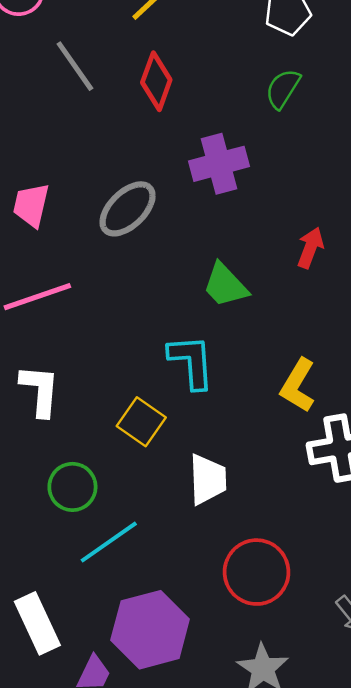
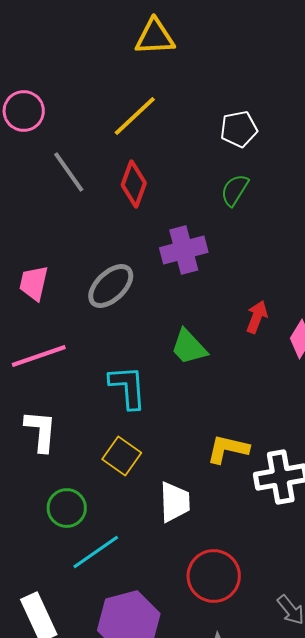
cyan L-shape: (191, 362) -> (128, 387), moved
yellow L-shape: (298, 385) -> (228, 449), moved, turned 72

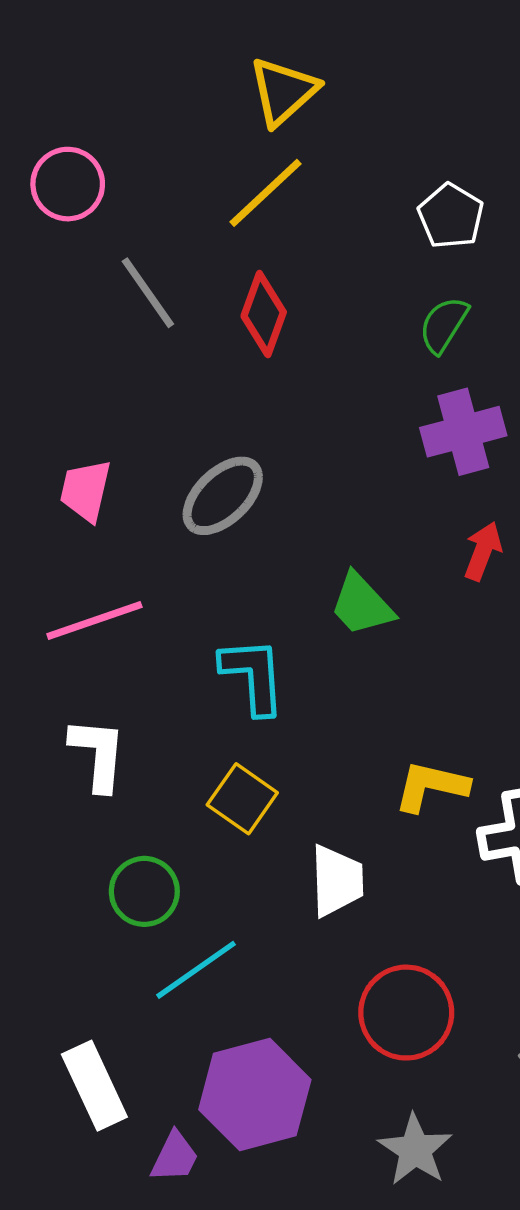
yellow triangle: (155, 37) -> (283, 91), moved, turned -39
white pentagon: (239, 129) -> (451, 216), turned -30
purple cross: (184, 250) -> (463, 432), moved

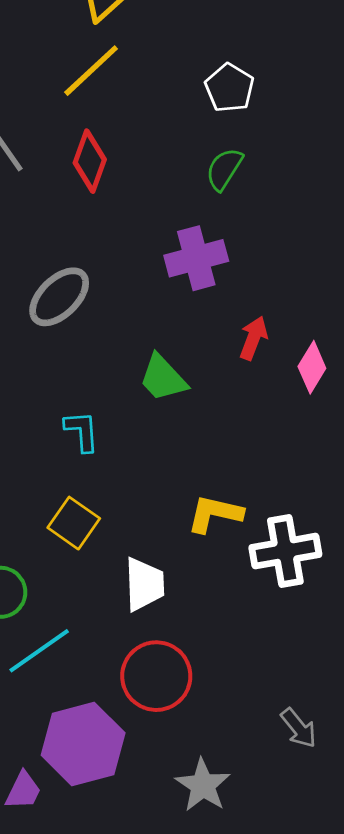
purple cross: (463, 432) -> (196, 258), moved
cyan L-shape: (253, 676) -> (82, 431), size x0.7
red circle: (406, 1013) -> (156, 676), moved

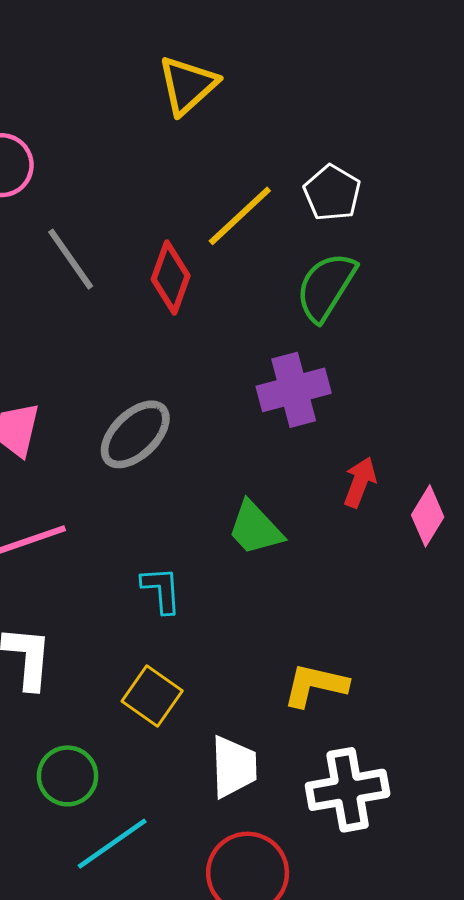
yellow line: (91, 71) -> (240, 216), moved
green semicircle: (224, 169) -> (326, 287), size x1.4
white cross: (285, 551) -> (348, 790), moved

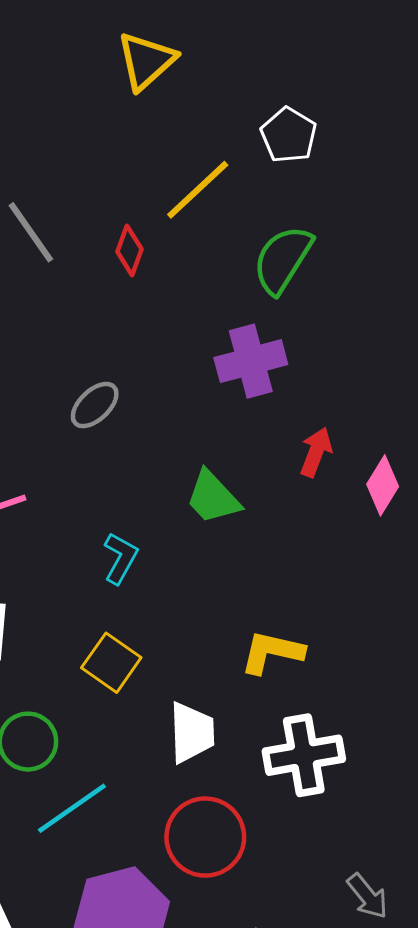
white pentagon: (332, 193) -> (289, 135), moved
red diamond: (171, 277) -> (130, 250), size x0.7
gray ellipse: (135, 434) -> (95, 405), size x0.7
cyan L-shape: (161, 590) -> (120, 558), turned 33

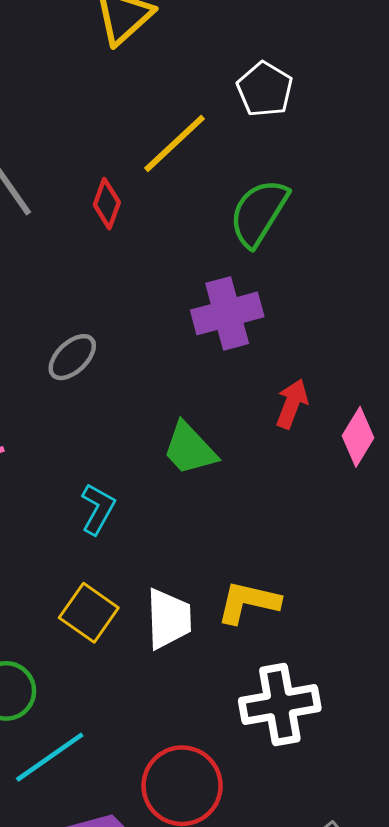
white trapezoid: (192, 732) -> (169, 619), moved

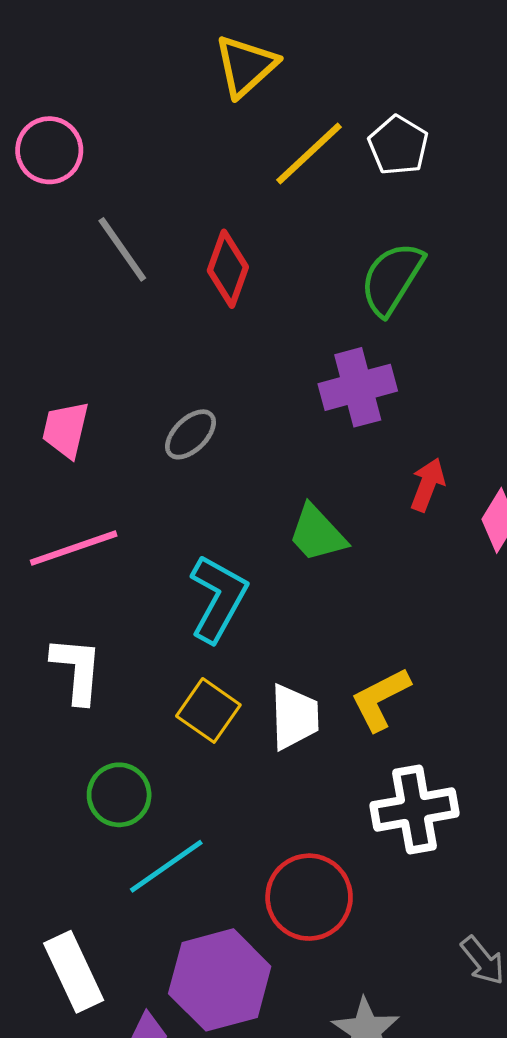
yellow line: (175, 143) -> (309, 154), moved
red diamond: (107, 204) -> (228, 269), size x1.4
cyan L-shape: (98, 509) -> (218, 598), size x1.6
yellow L-shape: (248, 602) -> (380, 699), turned -40

